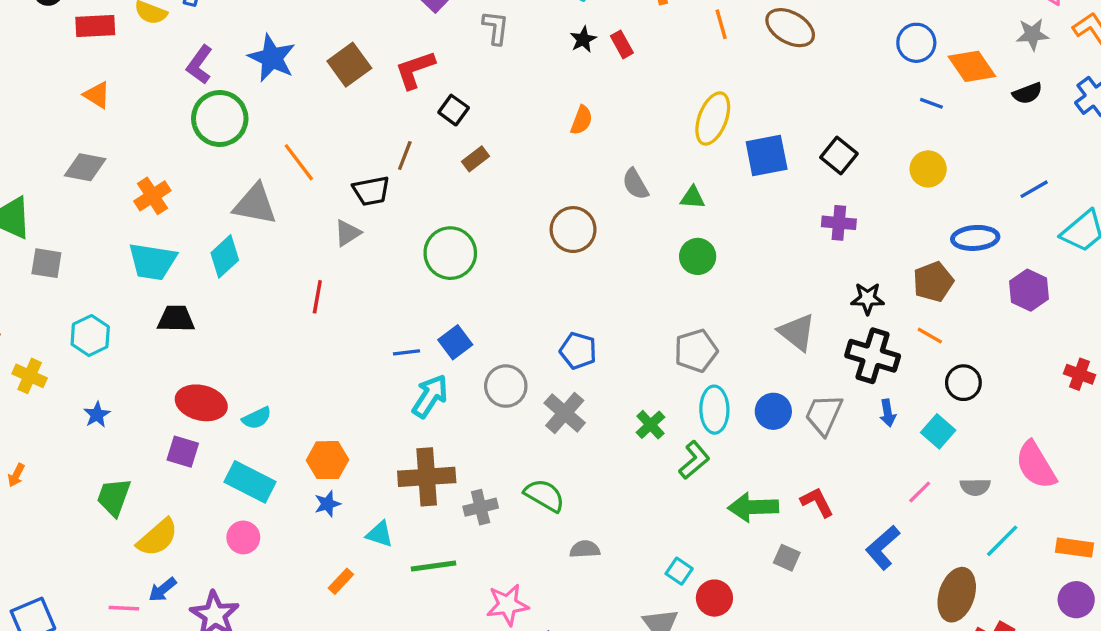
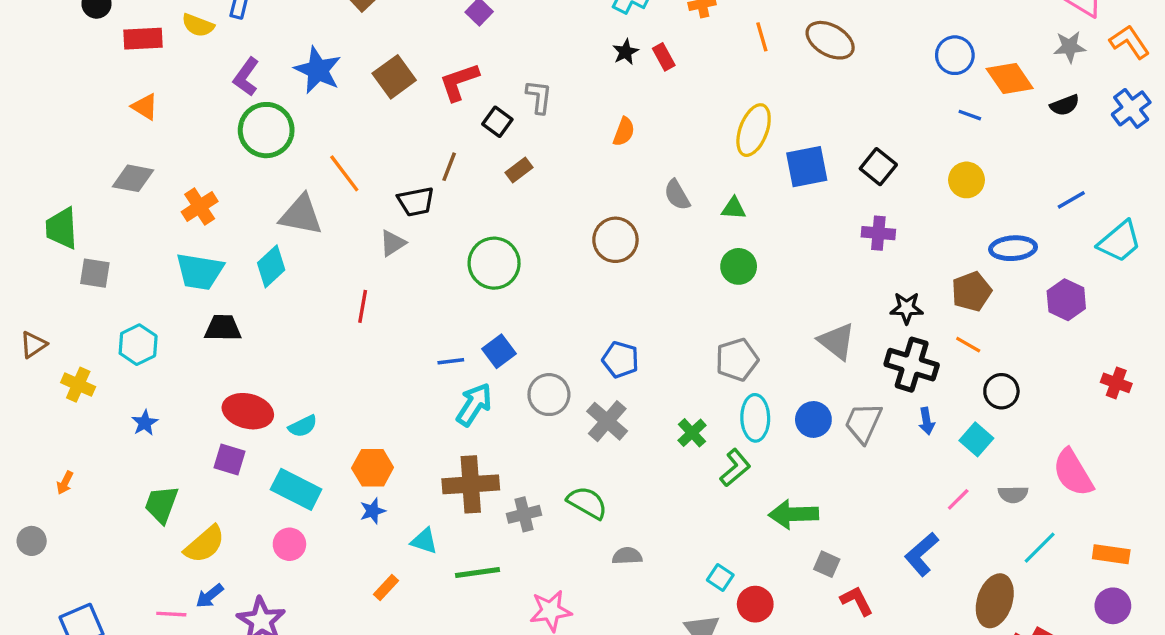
gray L-shape: (496, 28) -> (539, 97), moved
red L-shape: (817, 502) -> (857, 601), moved

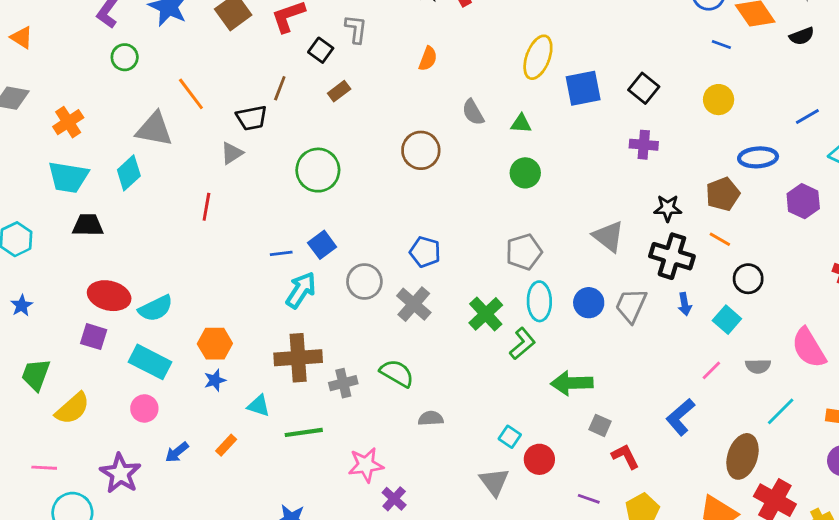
green circle: (266, 130) -> (125, 57), size x0.6
cyan semicircle: (303, 426) -> (156, 308), size x1.4
green cross: (692, 433) -> (486, 314), size x1.4
blue arrow: (210, 596) -> (177, 452), moved

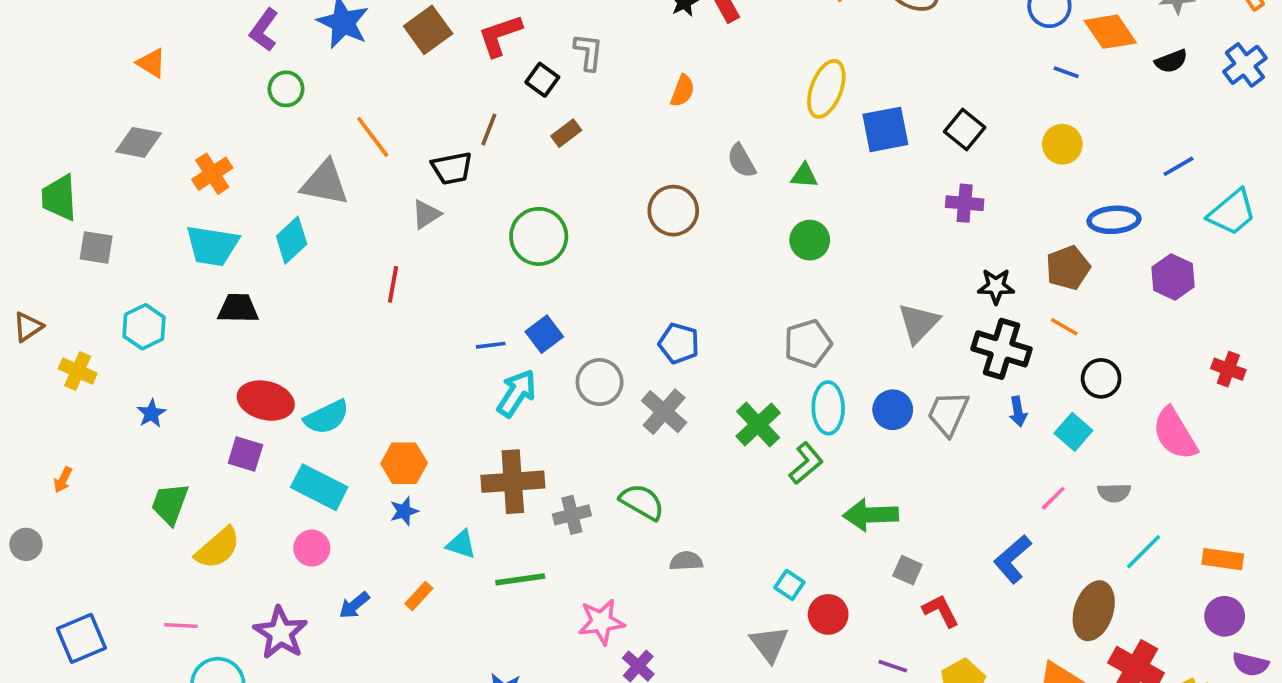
gray triangle: (608, 236) -> (919, 323), turned 36
pink semicircle: (809, 348) -> (1175, 434), moved

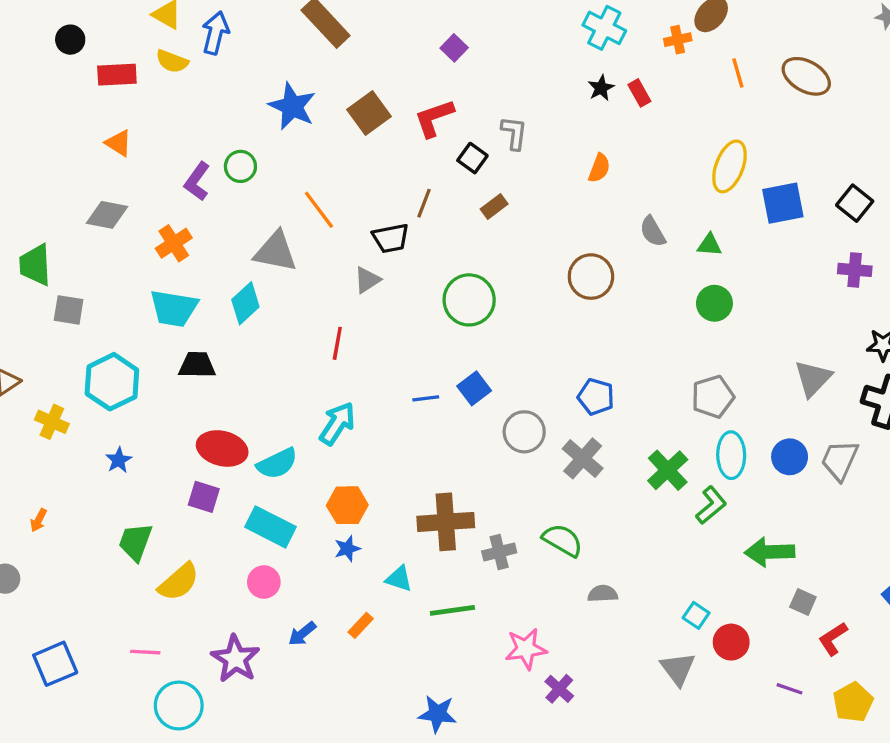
purple L-shape: (264, 30) -> (197, 181), moved
cyan hexagon: (144, 327) -> (112, 382), size x1.4
cyan arrow: (517, 393) -> (337, 423), moved
red L-shape: (941, 611) -> (833, 639), turned -96

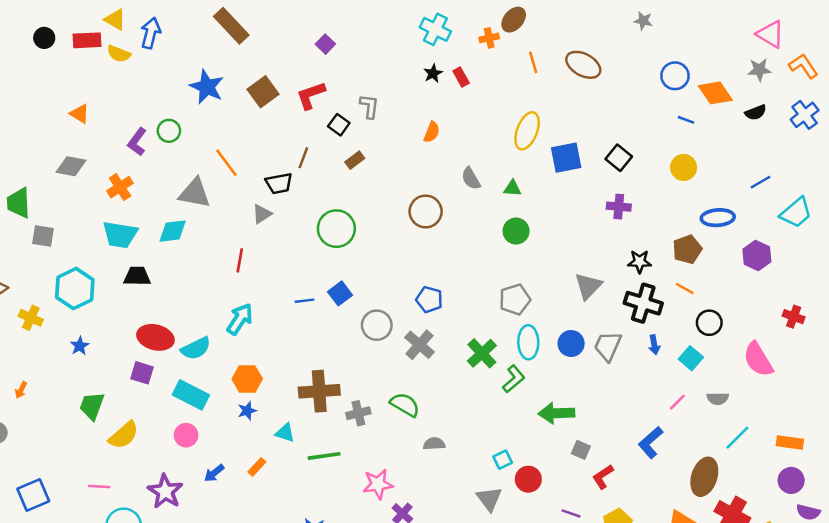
red rectangle: (117, 75) -> (87, 40), moved
cyan diamond: (245, 303) -> (173, 231), turned 36
cyan square: (696, 615) -> (503, 460), turned 30

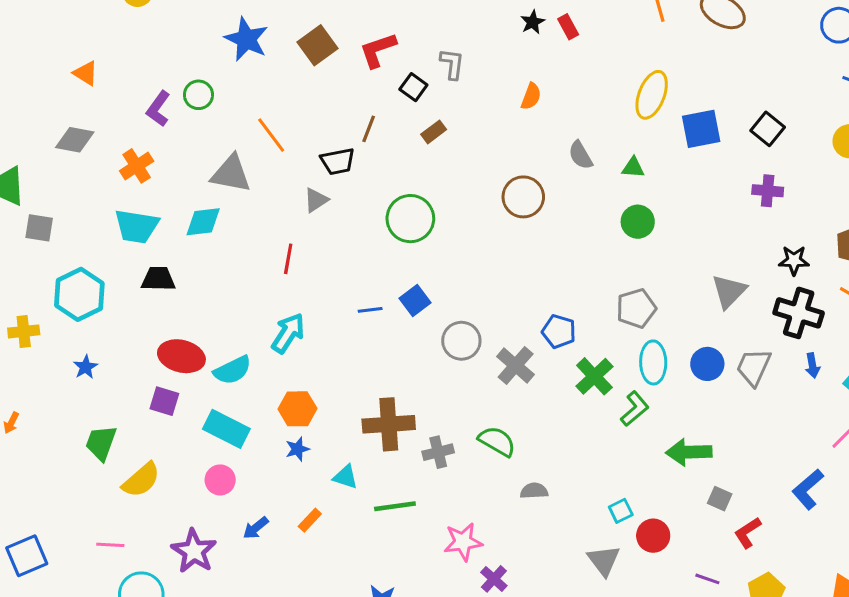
blue pentagon: (429, 299) -> (559, 331), moved
yellow cross: (31, 318) -> (24, 331), turned -30

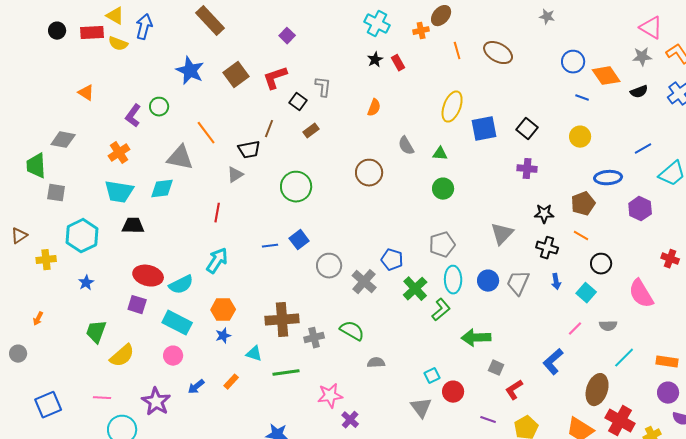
gray diamond: (75, 140) -> (63, 140), moved
black cross: (799, 313) -> (547, 248), size x0.7

